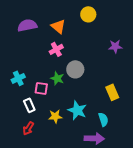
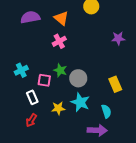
gray circle: (75, 69) -> (78, 78), moved

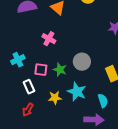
pink cross: (59, 41) -> (49, 39), moved, turned -32
green star: (60, 70) -> (60, 70), moved
gray circle: (78, 78) -> (82, 62), moved

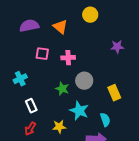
pink cross: (49, 39) -> (68, 58), moved, turned -32
pink square: (41, 70) -> (42, 54), moved
yellow star: (55, 98) -> (59, 127), moved

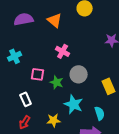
pink square: (42, 54) -> (38, 74), moved
pink cross: (68, 58) -> (63, 51), turned 32
cyan cross: (20, 79) -> (15, 56), moved

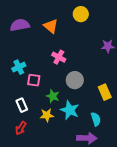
cyan cross: (15, 56) -> (19, 67), moved
green star: (57, 82) -> (53, 96), moved
yellow star: (54, 120) -> (47, 115), moved

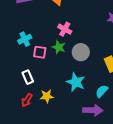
green star: (53, 96) -> (59, 47), moved
yellow star: (47, 115) -> (47, 96), moved
cyan semicircle: (96, 119) -> (102, 91), turned -120

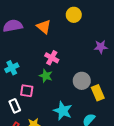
pink square: (40, 52) -> (27, 91), moved
gray circle: (81, 52) -> (82, 81), moved

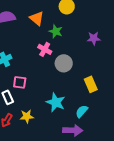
green star: (46, 76) -> (56, 31), moved
gray circle: (82, 81) -> (64, 63), moved

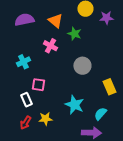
purple star: (94, 38) -> (106, 18), moved
pink cross: (45, 49) -> (50, 46), moved

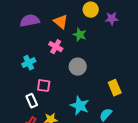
gray circle: (82, 66) -> (78, 67), moved

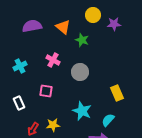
pink cross: (56, 47) -> (53, 60), moved
cyan cross: (29, 63) -> (20, 66), moved
white rectangle: (32, 101) -> (19, 103), moved

